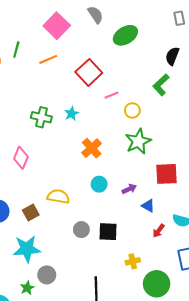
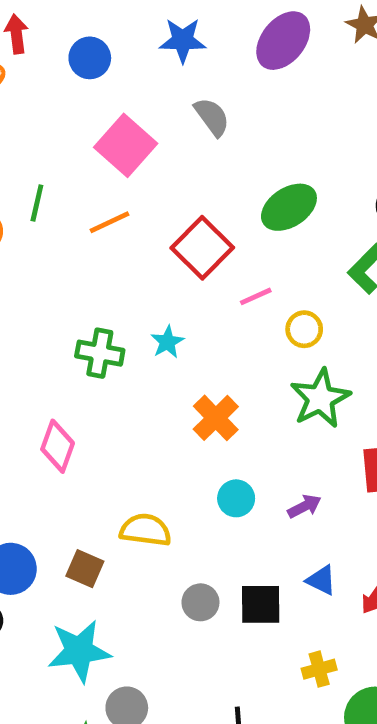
green ellipse: (125, 35) -> (289, 207), moved
blue triangle: (148, 206) -> (321, 580), moved
brown square: (31, 212) -> (85, 569), turned -35

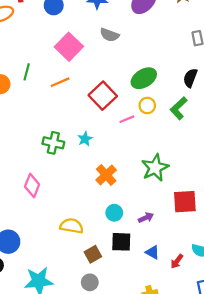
gray semicircle: (212, 117) -> (109, 35), turned 144
yellow circle: (304, 329) -> (147, 105), moved
brown square: (85, 569) -> (93, 254), moved, turned 35
gray circle: (200, 602) -> (90, 282), moved
black square: (261, 604) -> (121, 242), moved

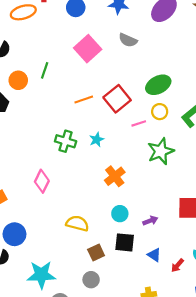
orange line: (60, 82) -> (84, 99), moved
green star: (155, 168) -> (161, 151), moved

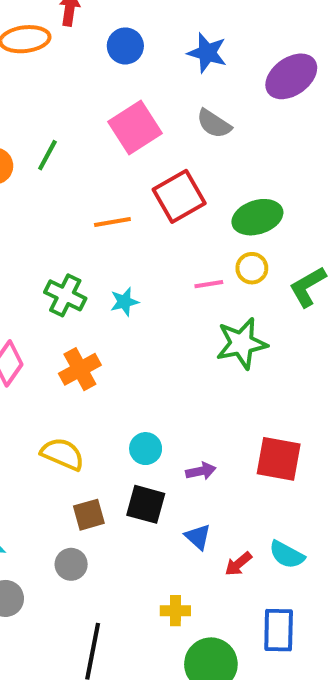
red square: (117, 99) -> (179, 196), moved
orange cross: (115, 176) -> (80, 369), moved

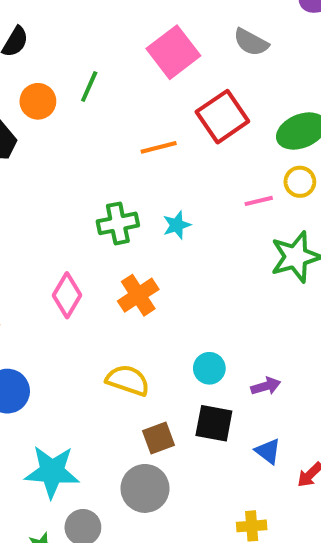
green cross: (65, 295) -> (118, 223), turned -33
gray circle: (71, 564) -> (145, 488), size x1.5

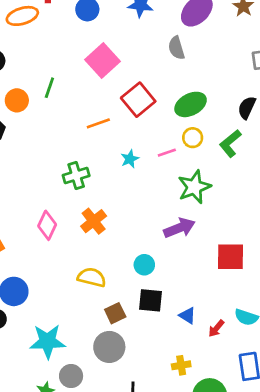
gray semicircle: (251, 42) -> (176, 48), moved, turned 50
cyan star: (177, 225) -> (130, 159), moved
purple arrow: (266, 386) -> (179, 228), moved, size x1.6

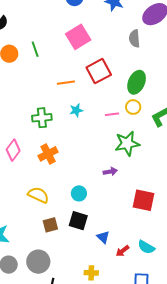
green line: (49, 88) -> (35, 49), turned -49
green ellipse: (191, 104) -> (137, 82), turned -50
cyan star: (130, 159) -> (76, 110), moved
purple arrow: (179, 228) -> (110, 171), size x0.6
gray circle: (109, 347) -> (38, 262), moved

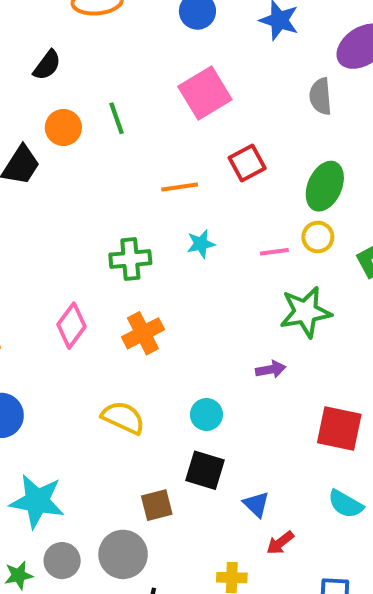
red square: (99, 71) -> (247, 163), size x0.7
brown square: (50, 225) -> (157, 505), moved
cyan semicircle: (146, 247) -> (346, 504), moved
red arrow: (123, 251) -> (280, 543), moved

